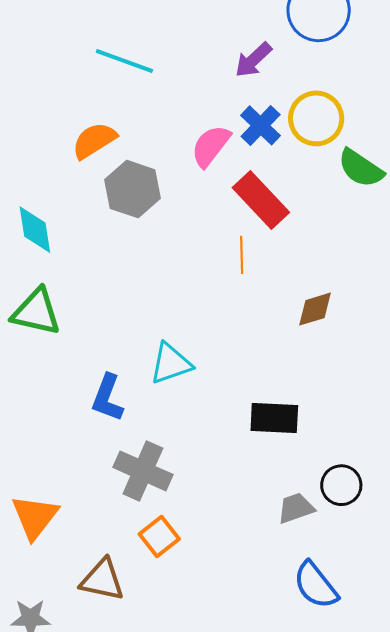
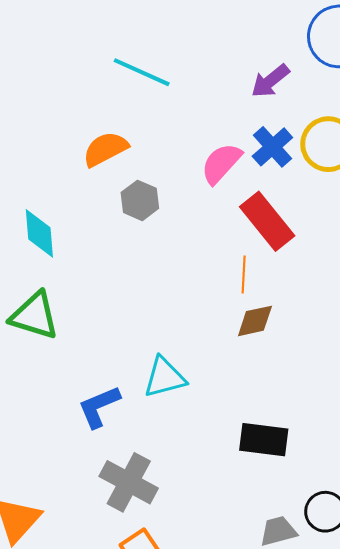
gray hexagon: (133, 189) -> (140, 200), size x0.7
brown diamond: (315, 309) -> (255, 321), moved
blue L-shape: (107, 398) -> (99, 407), turned 42

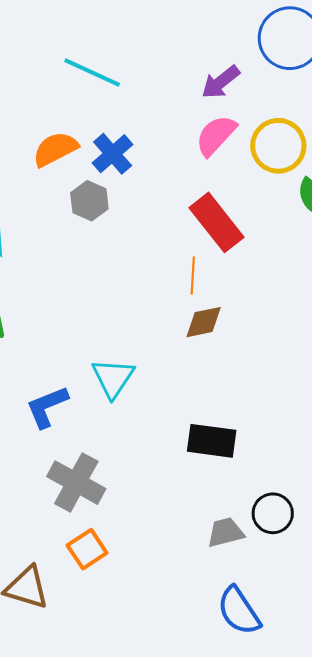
blue cross: (272, 147) -> (113, 154), moved
pink semicircle: (221, 163) -> (216, 135), moved
cyan triangle: (165, 377) -> (113, 378), turned -42

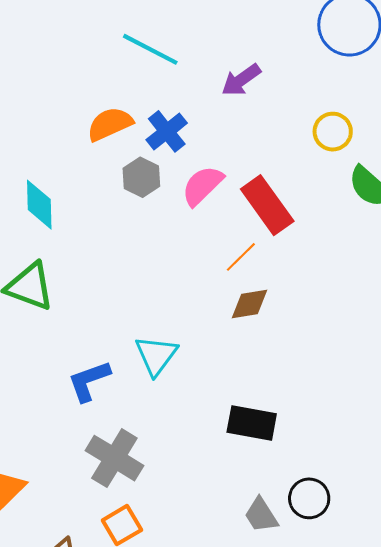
purple arrow: (221, 82) -> (241, 80), moved
pink semicircle: (216, 135) -> (202, 186), moved
yellow circle: (278, 146) -> (333, 132), size x0.7
orange line: (193, 275) -> (241, 257), turned 39
gray trapezoid: (225, 532) -> (261, 515), turned -111

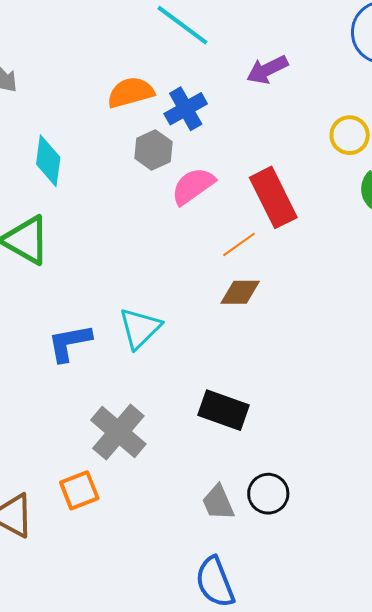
pink semicircle: (202, 186) -> (193, 186), moved
gray cross: (114, 458) -> (118, 432), moved

